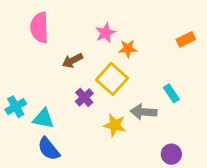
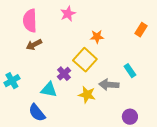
pink star: (105, 33) -> (68, 14), moved
orange rectangle: (186, 39) -> (141, 30), turned -32
brown arrow: (72, 60) -> (34, 45), moved
cyan triangle: (43, 119) -> (49, 90), moved

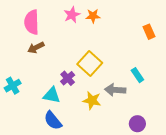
orange rectangle: (141, 30) -> (149, 32), turned -56
orange star: (97, 37) -> (93, 16), moved
blue semicircle: (37, 113) -> (53, 121), moved

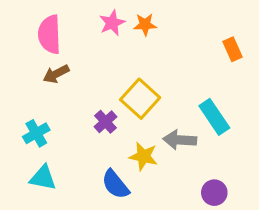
cyan rectangle: (137, 75) -> (214, 117), size x1.5
cyan cross: (13, 86) -> (36, 133), moved
cyan triangle: (52, 95) -> (43, 178), moved
blue semicircle: (53, 121) -> (115, 184), moved

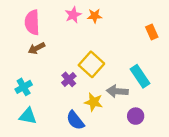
purple circle: (214, 193) -> (136, 116), moved

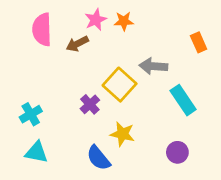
brown arrow: (36, 48) -> (77, 44), moved
gray arrow: (117, 91) -> (153, 66), moved

